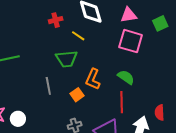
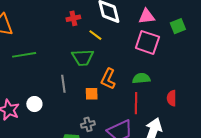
green semicircle: (126, 77) -> (141, 78), turned -42
orange square: (77, 95) -> (92, 94), turned 32
red semicircle: (160, 113) -> (172, 98), moved
white circle: (18, 119) -> (34, 104), moved

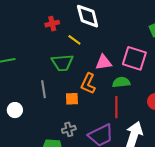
pink triangle: (147, 16) -> (104, 62), moved
pink square: (147, 42) -> (134, 58), moved

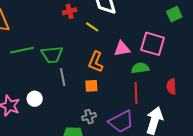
green trapezoid: (62, 63) -> (52, 55), moved
orange L-shape: (88, 84) -> (96, 62), moved

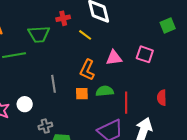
pink square: (153, 44) -> (145, 54), size x0.7
green trapezoid: (52, 55) -> (39, 34), moved
green semicircle: (140, 68) -> (105, 91), moved
gray cross: (89, 117) -> (45, 126), moved

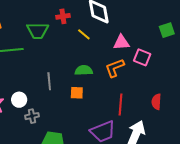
pink triangle: (114, 58) -> (121, 42), moved
orange L-shape: (87, 70) -> (115, 68), moved, turned 40
green semicircle: (105, 91) -> (84, 70), moved
gray cross: (45, 126) -> (32, 116), moved

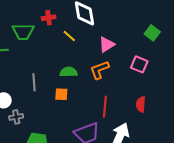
green square: (167, 30) -> (152, 33), turned -35
pink triangle: (121, 42) -> (107, 45), turned -30
pink square: (142, 57) -> (139, 64), moved

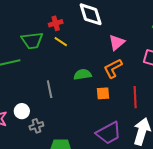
yellow line: (69, 36) -> (61, 42), moved
orange square: (61, 94) -> (103, 93), moved
red line: (105, 107) -> (135, 97), moved

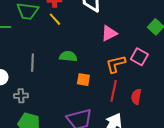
orange L-shape: (113, 68) -> (116, 64), moved
gray cross: (36, 126) -> (21, 96), moved

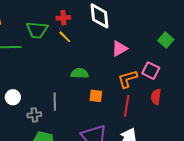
gray line: (33, 63) -> (55, 102), moved
red semicircle: (136, 97) -> (156, 97), moved

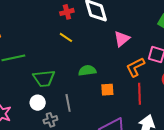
red cross: (63, 18) -> (67, 12), moved
green trapezoid: (37, 30) -> (44, 78), moved
white circle: (13, 97) -> (38, 103), moved

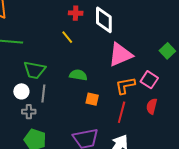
pink triangle: (122, 39) -> (120, 55), size x1.5
gray line: (68, 103) -> (43, 93), moved

